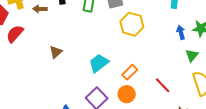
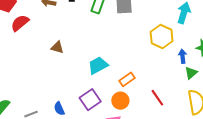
yellow hexagon: (132, 24) -> (162, 36), moved
blue arrow: (181, 32) -> (183, 56), moved
brown triangle: (56, 52) -> (57, 47), turned 48

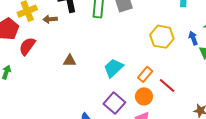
yellow hexagon: (162, 36) -> (162, 37), moved
red line: (157, 98) -> (167, 85), moved

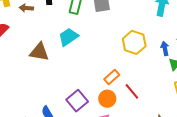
brown triangle: (70, 61) -> (39, 52), size x1.5
cyan trapezoid: (113, 68) -> (68, 37), moved

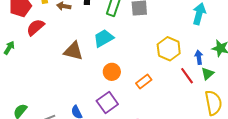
red line: (132, 91) -> (187, 76), moved
orange circle: (107, 99) -> (112, 72), moved

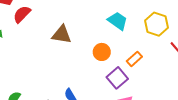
cyan trapezoid: (104, 38) -> (118, 21), moved, turned 70
purple square: (107, 102) -> (117, 78), moved

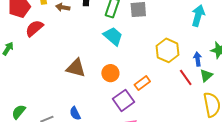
cyan trapezoid: (118, 21) -> (113, 36), moved
brown triangle: (62, 35) -> (76, 68), moved

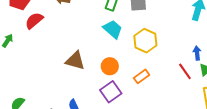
yellow hexagon: (167, 50) -> (145, 41), moved
purple square: (124, 100) -> (111, 92), moved

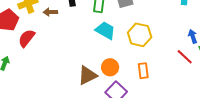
brown triangle: (75, 61) -> (87, 75), moved, turned -30
orange rectangle: (142, 76) -> (143, 71), turned -49

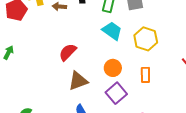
red semicircle: (27, 38) -> (68, 52), moved
brown triangle: (87, 75) -> (78, 81), moved

